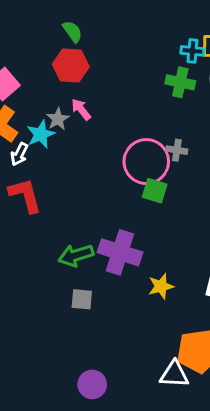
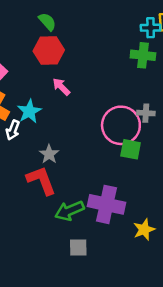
gray star: (58, 119) -> (49, 154), moved
red L-shape: (25, 195) -> (41, 180), moved

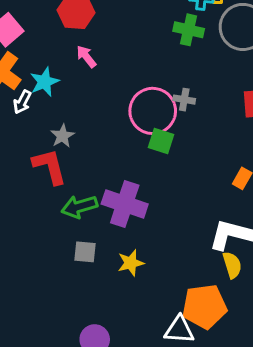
yellow star: (144, 230) -> (131, 263), moved

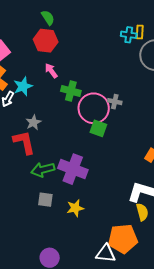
green cross: (189, 30) -> (71, 91), moved

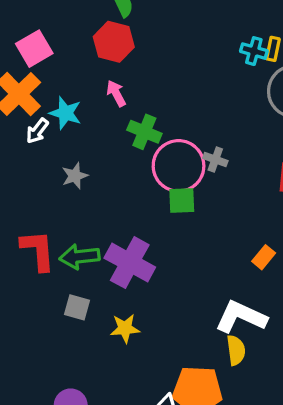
cyan star: (23, 86) -> (65, 113), turned 30
green square: (98, 128) -> (182, 200), turned -30
red L-shape: (24, 142) -> (38, 250), moved

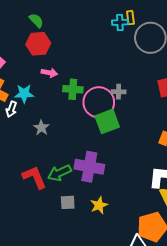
pink arrow: (116, 93) -> (49, 73), turned 147
green square: (182, 200) -> (107, 121), size x1.4

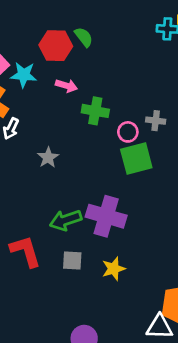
green semicircle: (36, 20) -> (84, 37), moved
cyan star: (24, 94) -> (24, 75), moved
pink circle: (99, 102) -> (128, 132), size x0.5
red L-shape: (34, 177) -> (26, 251), moved

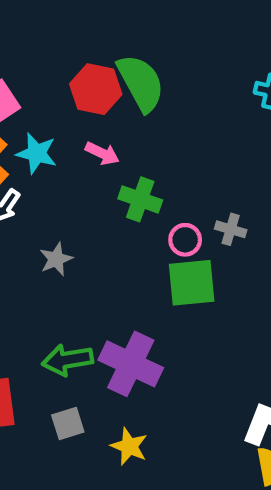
green semicircle: (84, 37) -> (141, 83), size x1.8
cyan star: (24, 75) -> (37, 153), moved
gray square: (72, 260) -> (68, 424), turned -30
yellow star: (114, 269) -> (129, 446), turned 30

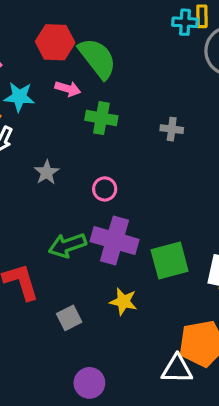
green semicircle: (141, 83) -> (97, 58), moved
pink circle: (185, 240) -> (105, 189), moved
green square: (192, 283) -> (170, 260), moved
gray square: (68, 424) -> (69, 318), moved

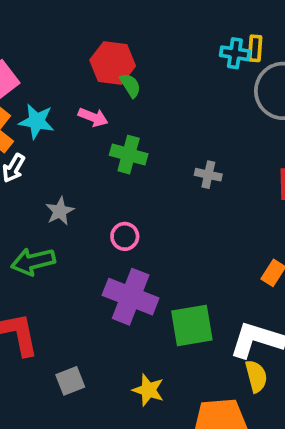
red hexagon: (55, 42) -> (113, 63), moved
green semicircle: (97, 58) -> (130, 85), size x0.5
green arrow: (67, 245) -> (33, 261), moved
yellow star: (123, 302) -> (148, 390), moved

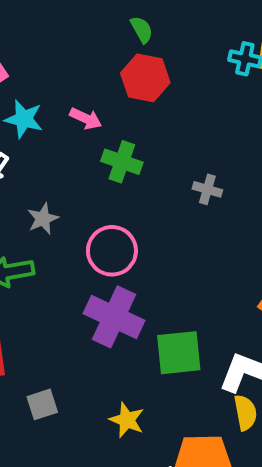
red hexagon: (113, 63) -> (145, 78), moved
green semicircle: (130, 85) -> (142, 30), moved
pink circle: (125, 236) -> (112, 251), size x1.6

